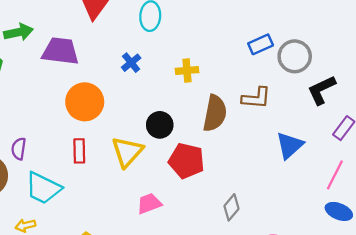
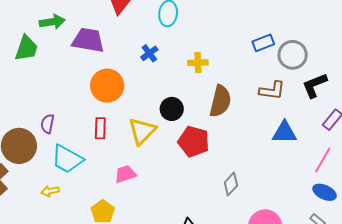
brown L-shape: (256, 98) -> (272, 91), moved
blue triangle: (290, 145) -> (284, 132), turned 40
pink trapezoid: (149, 204) -> (125, 174), moved

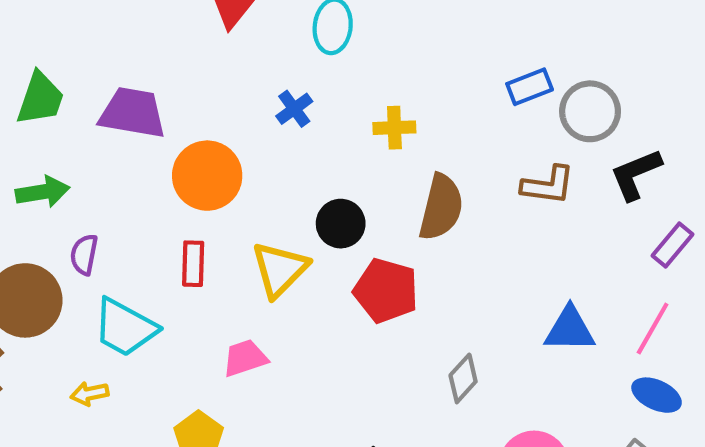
green arrow: (52, 22) -> (43, 192), moved
purple trapezoid: (88, 40) -> (133, 113), moved
blue triangle: (284, 132) -> (570, 329), moved

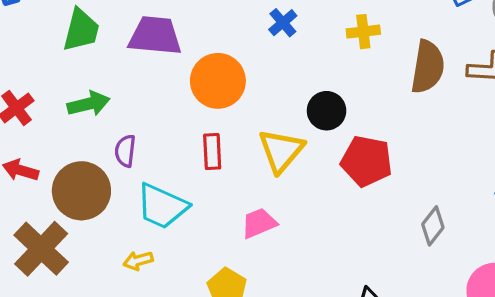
brown semicircle: (441, 207) -> (428, 67), moved

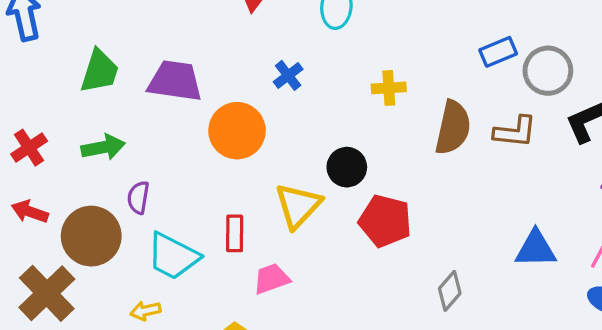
blue cross: (283, 23) -> (288, 75), moved
red rectangle: (212, 151) -> (235, 233), moved

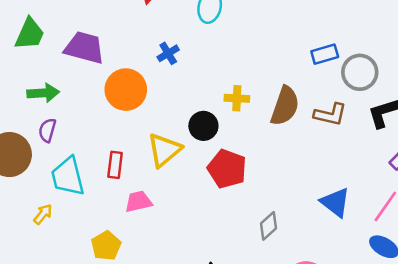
yellow cross: (389, 88) -> (237, 98), moved
green arrow: (103, 147) -> (43, 93), moved
blue triangle: (536, 249) -> (335, 202), turned 32
cyan trapezoid: (173, 256) -> (68, 176), turned 42
yellow arrow: (146, 311) -> (43, 214), turned 135

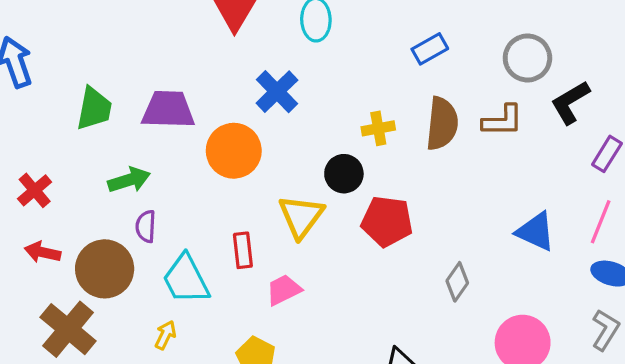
blue cross: (168, 53) -> (277, 92), size x1.5
blue rectangle: (325, 54) -> (430, 49), moved

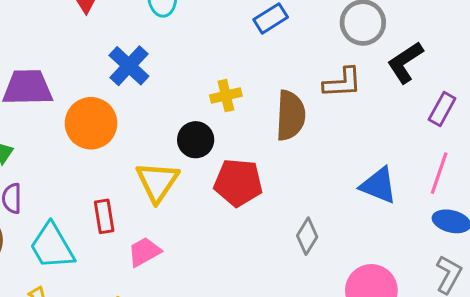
brown semicircle: (442, 124) -> (291, 115), moved

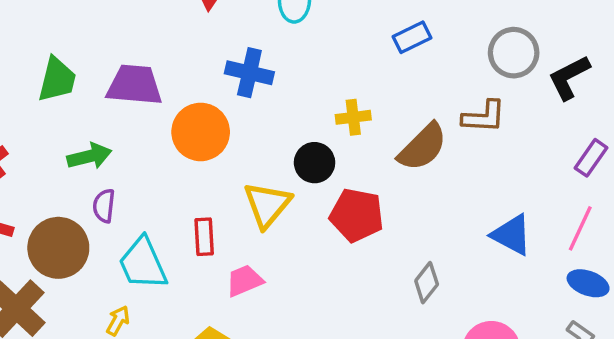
black L-shape: (405, 62) -> (569, 77), moved
blue cross: (129, 66) -> (249, 73), turned -36
brown semicircle: (291, 115) -> (422, 147), turned 36

